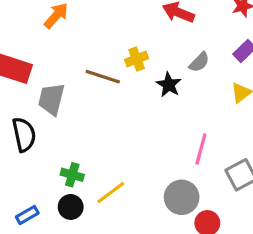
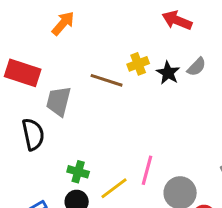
black star: (169, 85) -> (168, 73), moved
pink line: (201, 149) -> (147, 170), moved

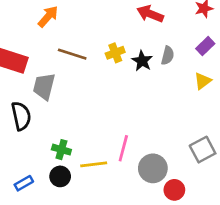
gray semicircle: (197, 67) -> (168, 55), turned -30
brown line: (107, 80) -> (72, 54), moved
yellow line: (114, 188) -> (94, 164), turned 30

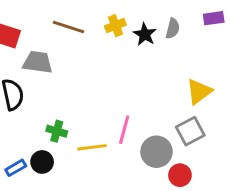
purple rectangle: (205, 46) -> (214, 18), turned 36
yellow triangle: (203, 81) -> (199, 92), moved, size x1.4
gray trapezoid: (44, 86) -> (38, 62), turned 84
gray square: (203, 150) -> (190, 131), moved
black circle: (60, 176) -> (42, 162), moved

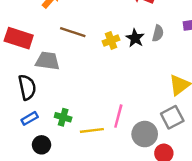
yellow cross: (115, 26) -> (111, 41), moved
black circle: (42, 162) -> (42, 145), moved
blue rectangle: (16, 168) -> (30, 118), moved

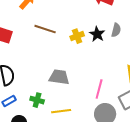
gray trapezoid: (48, 61) -> (59, 77), moved
pink line: (118, 116) -> (99, 89), moved

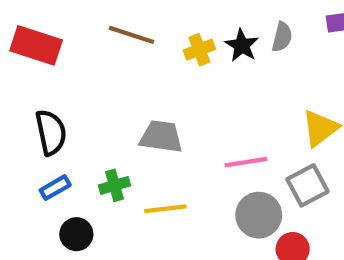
pink line: (99, 89) -> (246, 162), turned 66
green cross: (37, 100) -> (115, 185), turned -32

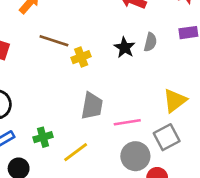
yellow cross: (199, 50) -> (81, 57), moved
gray trapezoid: (161, 137) -> (92, 106), moved, turned 92
yellow line: (165, 209) -> (76, 152), turned -30

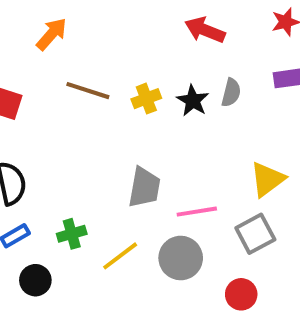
yellow cross: (81, 57) -> (146, 99), moved
gray circle: (135, 156) -> (181, 258), moved

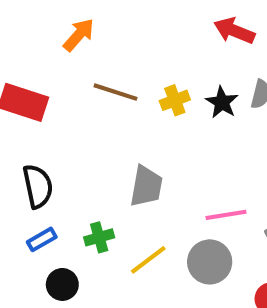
gray trapezoid: (144, 187) -> (146, 186), moved

